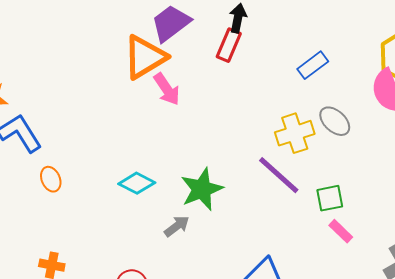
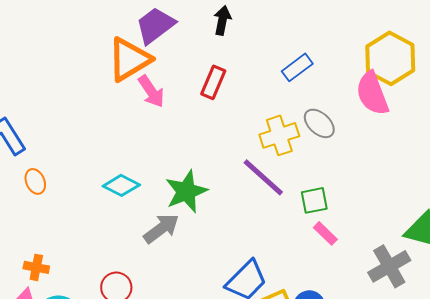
red rectangle: (229, 45) -> (213, 82), moved
gray arrow: (177, 226) -> (161, 228), size x1.4

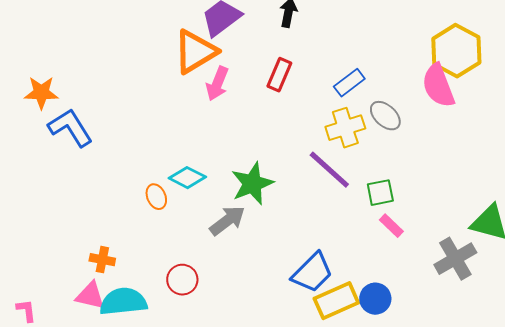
blue rectangle: (297, 67) -> (349, 83), moved
pink arrow: (151, 91) -> (217, 84), turned 56
orange ellipse: (35, 181) -> (156, 197), moved

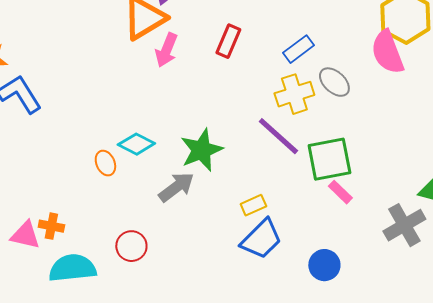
green square: (380, 193) -> (329, 159), size x1.6
pink triangle: (90, 296) -> (25, 235), moved
yellow rectangle: (336, 301) -> (253, 205), moved, size x0.6

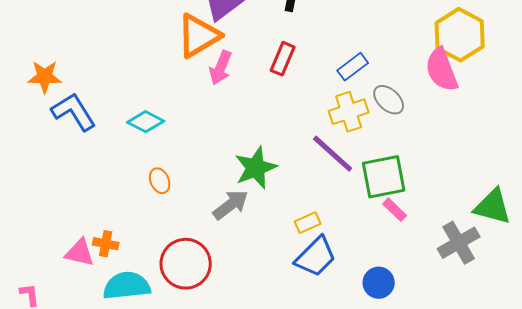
cyan diamond: (136, 144) -> (146, 122), moved
red circle: (131, 246) -> (186, 264), size x1.6

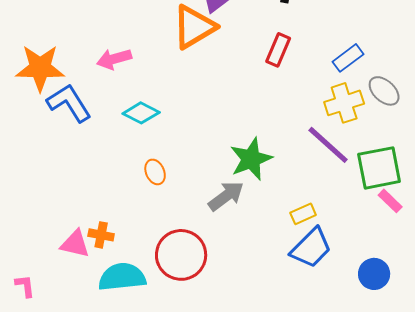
pink arrow: (221, 68) -> (114, 59), moved, turned 52
orange star: (45, 77) -> (40, 68), size x1.4

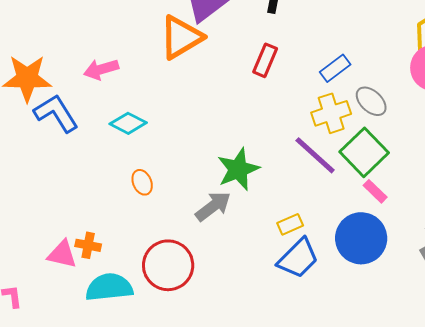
green square: (379, 168) -> (364, 152), moved, turned -33
pink rectangle: (390, 201) -> (375, 191), moved
blue circle: (374, 274) -> (361, 238), moved, size x1.6

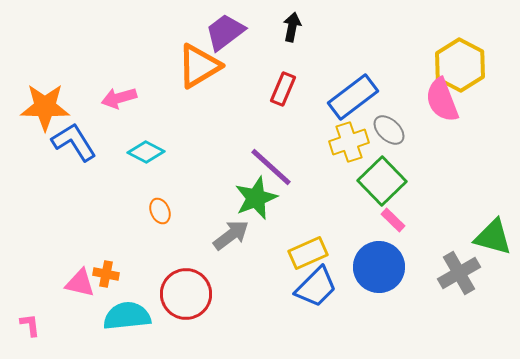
blue rectangle: (335, 68) -> (353, 97), size x1.6
purple line: (315, 155) -> (271, 167), moved
yellow rectangle: (290, 224) -> (308, 253), size x1.5

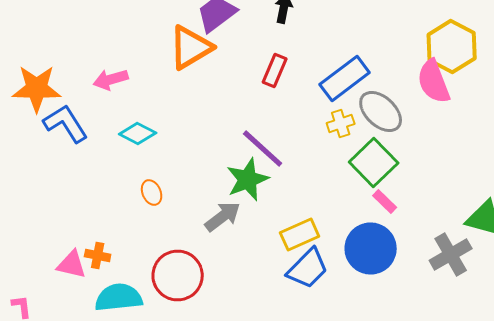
gray ellipse: (389, 130) -> (381, 112), size x1.4
yellow cross: (349, 142) -> (341, 124), size x0.7

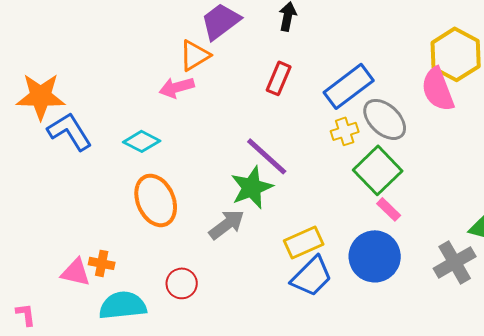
orange triangle: (191, 48) -> (195, 55), size x0.7
pink arrow: (111, 80) -> (177, 87), moved
orange ellipse: (152, 192) -> (156, 200), size x2.0
red circle: (178, 276) -> (182, 283), size x0.6

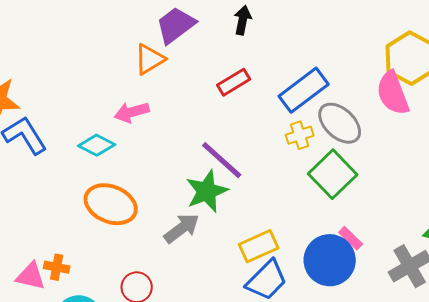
red rectangle: (279, 78) -> (234, 82), turned 36
pink arrow: (177, 87) -> (132, 112), moved
orange ellipse: (156, 200) -> (111, 204), turned -45
pink rectangle: (389, 209) -> (351, 238), moved

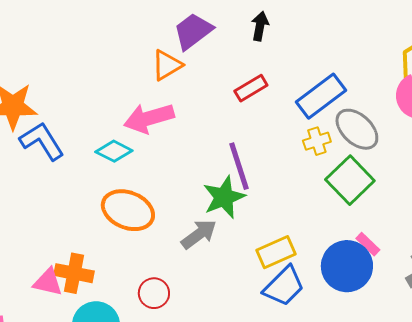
pink arrow: (132, 112) -> (149, 118), size x1.4
purple line: (222, 160) -> (239, 166), turned 30
orange cross: (57, 267) -> (74, 273), size x1.5

